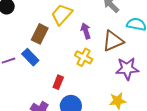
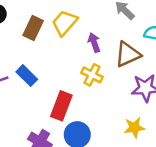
brown rectangle: (40, 34) -> (33, 28), moved
red rectangle: (58, 82) -> (61, 106), size x1.6

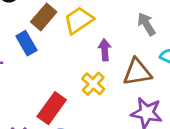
blue rectangle: (27, 76) -> (26, 43), moved

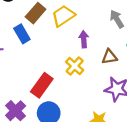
brown triangle: (137, 72) -> (109, 57), size x0.7

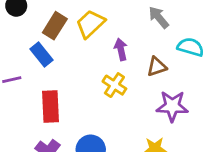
red rectangle: (42, 85) -> (50, 106), moved, turned -30

